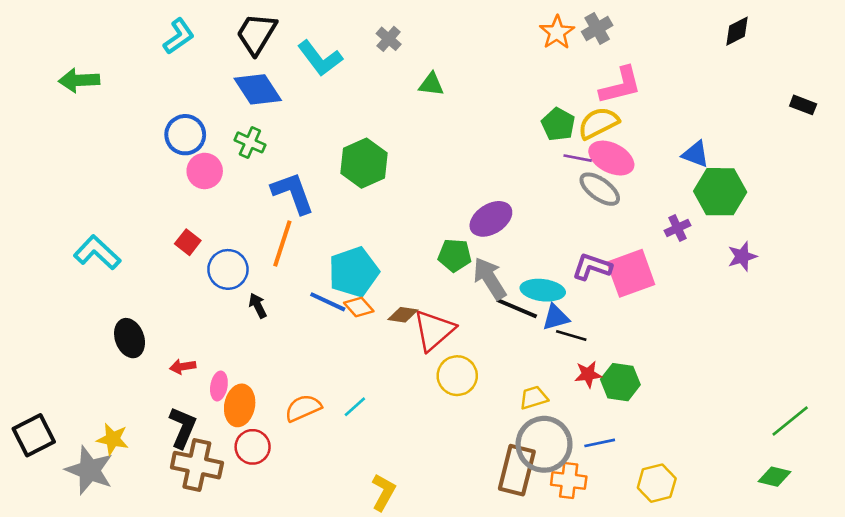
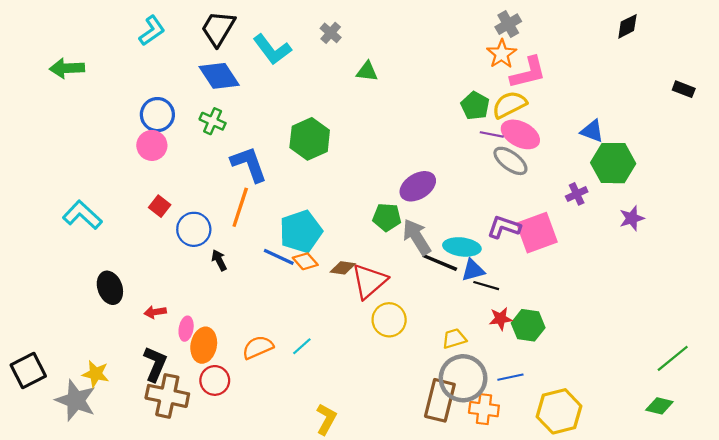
orange star: (557, 32) -> (502, 54), moved
pink circle: (205, 171) -> (152, 145), moved
yellow hexagon: (657, 483) -> (559, 411), size x1.4

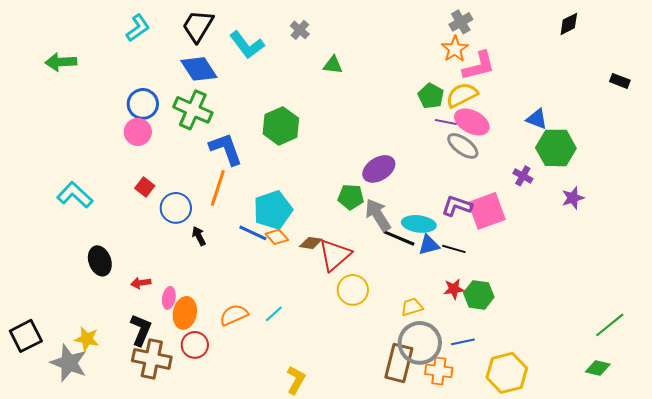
green cross: (213, 121) -> (193, 110), size x1.6
purple cross: (577, 194) -> (523, 176), turned -36
black line: (486, 286) -> (454, 249), moved

